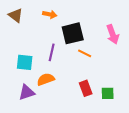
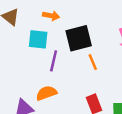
orange line: (85, 53) -> (93, 62), turned 40
cyan square: (25, 62) -> (38, 39), moved

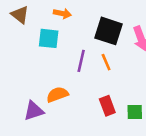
black square: (79, 38) -> (109, 31), moved, turned 32
purple line: (54, 61) -> (81, 61), moved

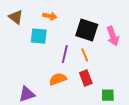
orange semicircle: (57, 95) -> (58, 79), moved
red rectangle: (107, 106) -> (86, 78), moved

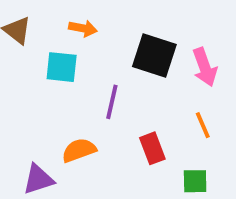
orange line: (85, 55) -> (203, 125), moved
orange semicircle: (58, 79) -> (79, 150), moved

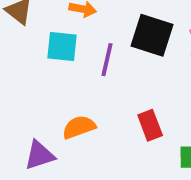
purple line: (112, 102) -> (107, 60), moved

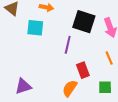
purple line: (107, 60) -> (68, 45), moved
orange semicircle: (79, 127) -> (70, 88), moved, turned -36

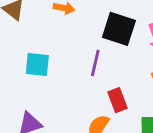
cyan square: (35, 28) -> (37, 64), moved

